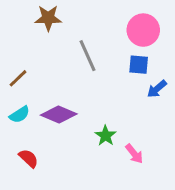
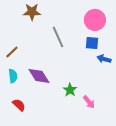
blue arrow: (157, 89) -> (104, 59), turned 56
cyan semicircle: (20, 115) -> (13, 76), turned -64
purple diamond: (59, 115) -> (39, 76), turned 35

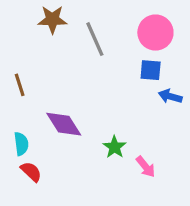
gray line: (58, 37) -> (95, 39), moved
brown line: (12, 52) -> (20, 85), turned -64
cyan semicircle: (13, 76) -> (21, 144), moved

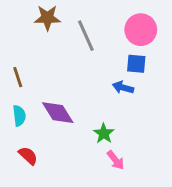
blue arrow: (170, 96) -> (123, 87), moved
cyan semicircle: (21, 144) -> (19, 116), moved
pink arrow: (146, 167) -> (116, 160), moved

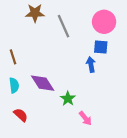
blue arrow: (123, 87) -> (91, 65), turned 64
green star: (104, 133) -> (68, 99), moved

